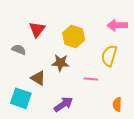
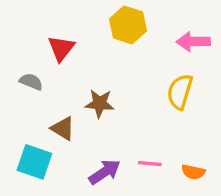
yellow hexagon: (74, 36) -> (128, 25), moved
pink line: (91, 79) -> (150, 164), moved
orange semicircle: (117, 104) -> (193, 172), turned -80

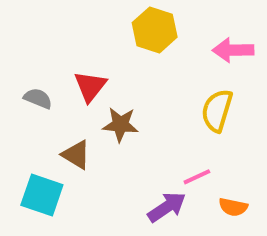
red triangle: (61, 48) -> (90, 86), moved
pink line: (150, 164) -> (197, 177), moved, turned -30
purple arrow: (105, 172) -> (167, 207), moved

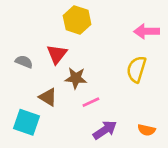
yellow hexagon: (155, 30) -> (77, 20), moved
pink line: (197, 177) -> (91, 102), moved

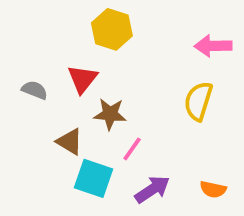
pink line: (91, 102) -> (132, 149), turned -30
cyan square: (26, 122) -> (93, 178), moved

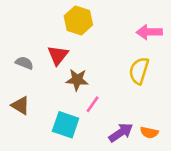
brown triangle: (70, 142) -> (20, 105), moved
purple arrow: (152, 189) -> (121, 132), moved

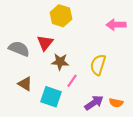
gray semicircle: (24, 63) -> (19, 49), size x1.5
yellow semicircle: (139, 71) -> (98, 65), moved
brown triangle: (20, 105) -> (25, 84), moved

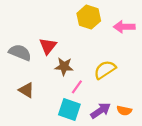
yellow hexagon: (61, 16) -> (89, 17), moved
yellow semicircle: (98, 65) -> (105, 70), turned 40
cyan square: (51, 97) -> (69, 109), moved

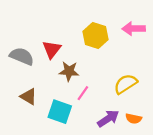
yellow hexagon: (89, 17) -> (96, 35), moved
yellow semicircle: (105, 70) -> (126, 84), moved
cyan square: (69, 109) -> (60, 112), moved

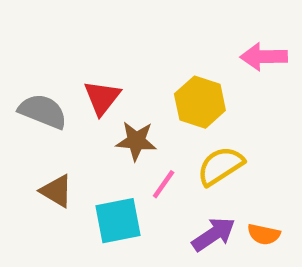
yellow hexagon: (96, 35) -> (200, 102), moved
yellow semicircle: (126, 84) -> (220, 166), moved
cyan square: (60, 112) -> (118, 221), turned -30

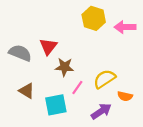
yellow hexagon: (200, 102) -> (94, 18), moved
orange semicircle: (264, 234) -> (125, 96), moved

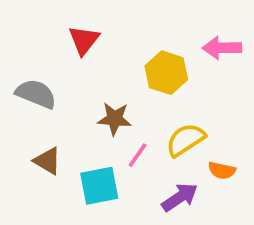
yellow hexagon: (94, 18) -> (166, 73), moved
red triangle: (48, 46) -> (84, 40), moved

